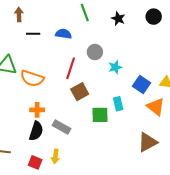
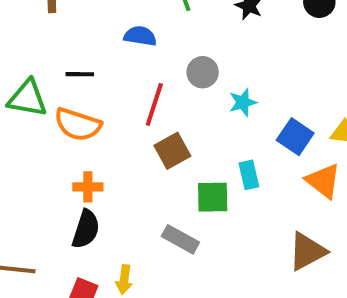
black line: (33, 34) -> (80, 74), moved
gray rectangle: (61, 127) -> (180, 239), moved

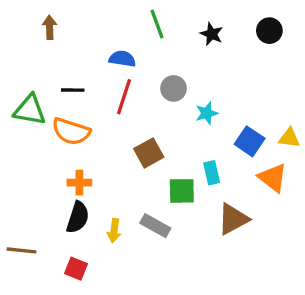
red line: (154, 104) -> (124, 97), moved
brown triangle: (307, 251) -> (233, 219), moved
yellow arrow: (124, 280) -> (114, 231), moved

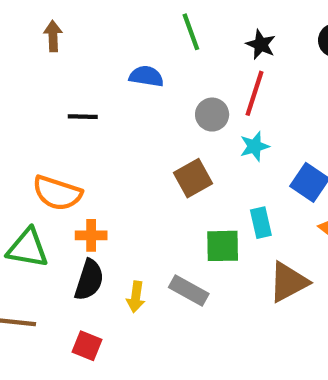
red line: (124, 97) -> (254, 93), moved
green triangle: (30, 110) -> (28, 248), moved
orange semicircle: (71, 131) -> (57, 193), moved
brown square: (149, 153) -> (193, 178), moved

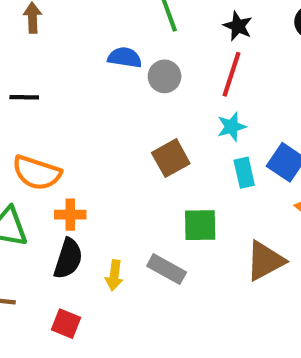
gray circle: (212, 115) -> (165, 76), moved
black line: (83, 117) -> (24, 97), moved
cyan rectangle: (261, 223) -> (244, 173), moved

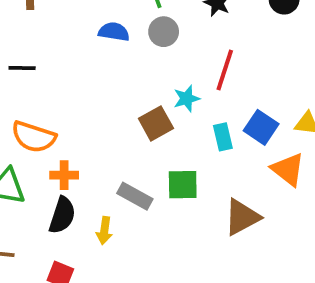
red line: (232, 74) -> (225, 70), moved
gray circle: (165, 76) -> (164, 32), moved
cyan star: (232, 127) -> (187, 99), moved
gray rectangle: (167, 269) -> (135, 196), moved

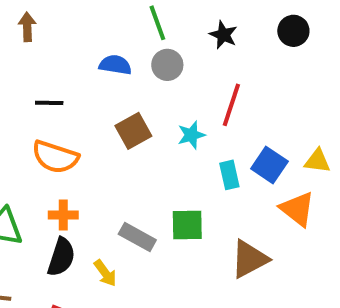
black line: (22, 68) -> (49, 103), moved
brown square: (156, 123) -> (133, 131), moved
orange semicircle: (34, 137) -> (55, 157), moved
yellow arrow: (104, 231) -> (105, 273), turned -44

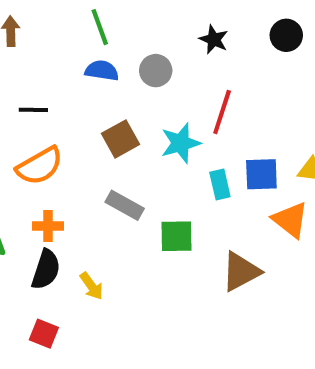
green line: (157, 23) -> (100, 27), moved
cyan star: (191, 135) -> (181, 143), size x1.4
orange semicircle: (55, 157) -> (40, 166), turned -48
blue square: (269, 165) -> (261, 174), turned -36
gray rectangle: (137, 237) -> (125, 205), moved

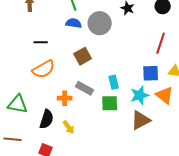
gray circle: (156, 71) -> (100, 23), size x1.5
red line: (222, 112) -> (161, 43), moved
cyan star: (181, 143) -> (140, 95), moved
cyan rectangle: (220, 185) -> (114, 82), moved
orange cross: (48, 226) -> (65, 98), moved

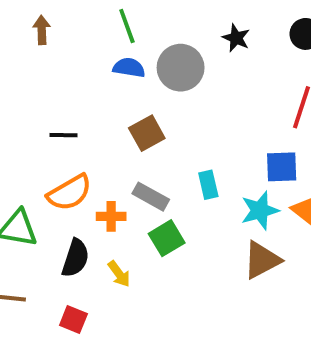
black line: (41, 42) -> (64, 135), moved
orange semicircle: (44, 69) -> (69, 193), moved
green square: (110, 103) -> (167, 238), moved, turned -30

